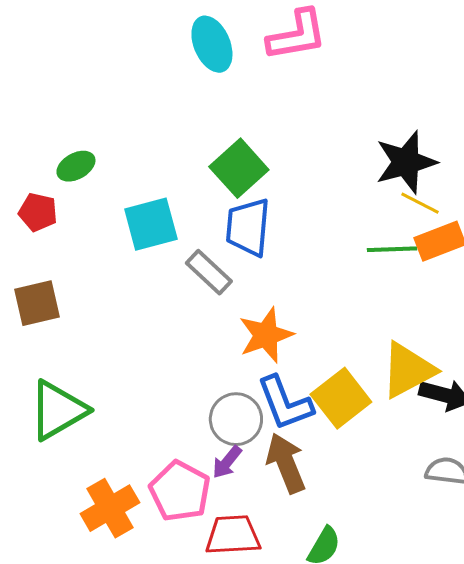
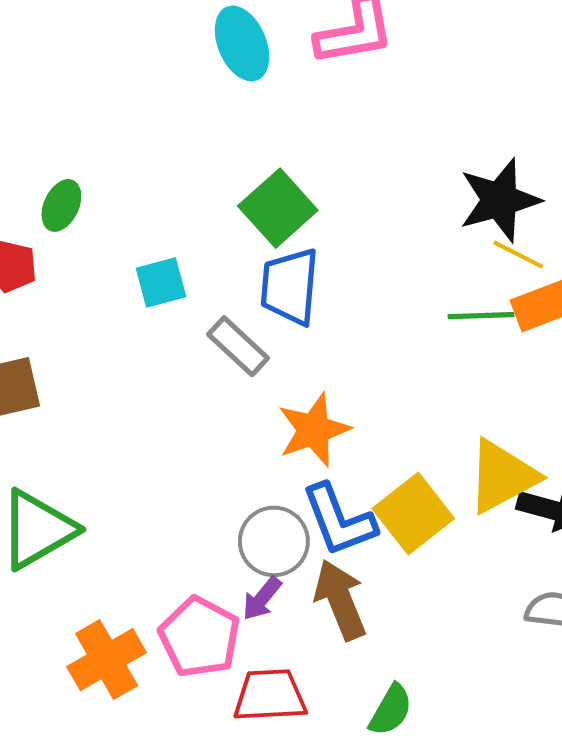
green ellipse: (76, 166) -> (61, 205), turned -36
cyan square: (151, 224) -> (161, 282), size x0.7

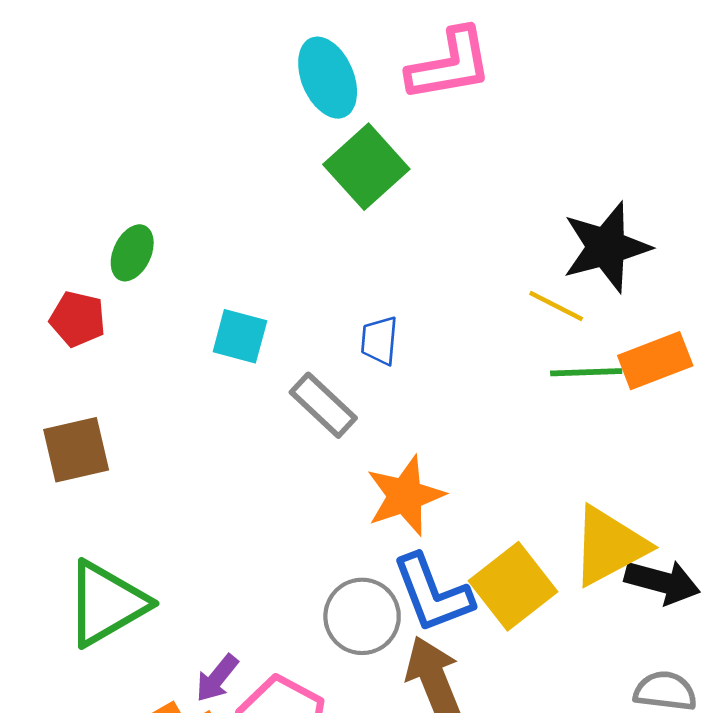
green square: (278, 208) -> (366, 167), moved
yellow line: (518, 255) -> (556, 306), moved
cyan square: (161, 282) -> (240, 336), turned 30
blue trapezoid: (290, 286) -> (379, 341), size x0.6
purple arrow: (262, 599) -> (217, 678), moved

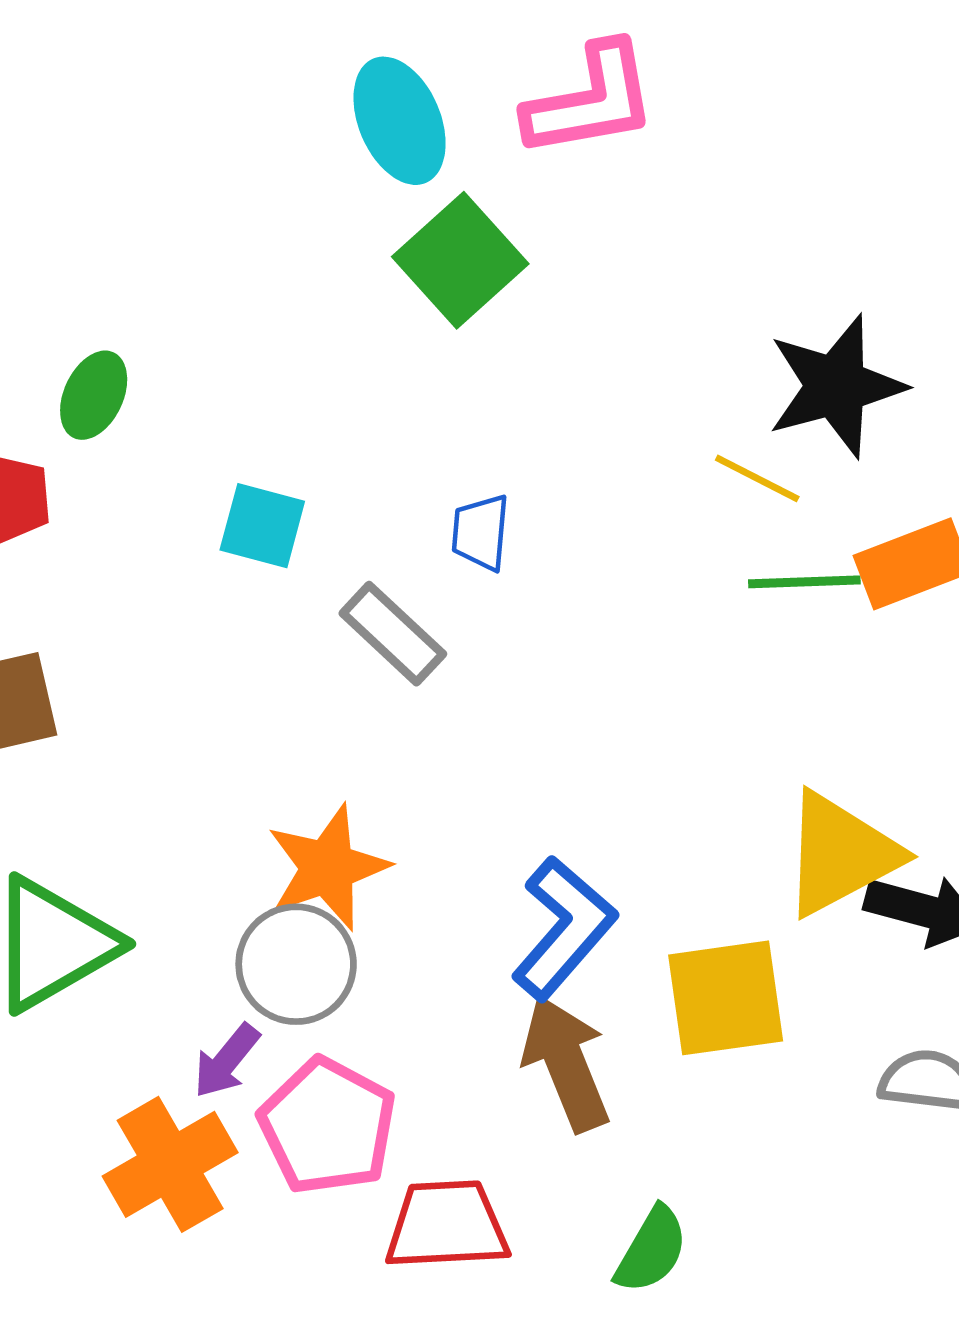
orange star: (405, 496) -> (328, 867), moved
yellow square: (513, 586) -> (726, 998), moved, turned 30
blue L-shape: (432, 593) -> (564, 928), turned -118
gray circle: (362, 616) -> (296, 964), moved

